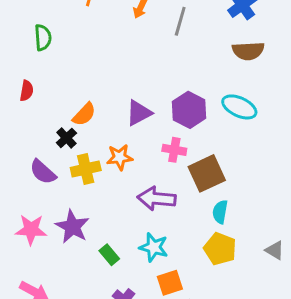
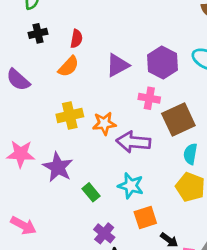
red semicircle: (27, 91) -> (76, 39), moved
black cross: (66, 138) -> (38, 33), moved, turned 30
orange star: (120, 157) -> (104, 123), moved
purple semicircle: (43, 172) -> (18, 80), moved
pink star: (31, 230) -> (21, 154), moved

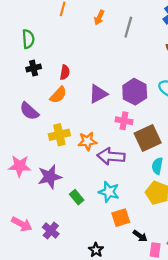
purple semicircle: (18, 80) -> (29, 111), moved
purple star: (58, 167) -> (50, 177), turned 30
purple cross: (104, 233) -> (51, 231), moved

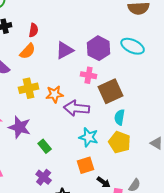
purple star: (50, 177) -> (20, 127), turned 30
cyan star: (109, 192) -> (89, 137), moved
purple cross: (51, 231) -> (44, 177), moved

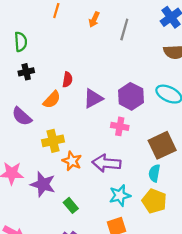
red semicircle: (34, 30) -> (67, 80), moved
brown square: (111, 91) -> (162, 145), moved
orange star: (55, 94) -> (72, 161), moved, turned 30
cyan star: (89, 137) -> (120, 195), turned -30

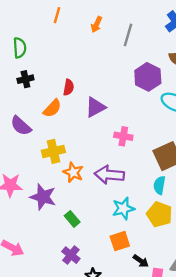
purple hexagon: (131, 96) -> (148, 77), moved

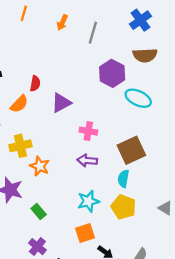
purple arrow: (109, 175) -> (87, 160), moved, size x0.7

